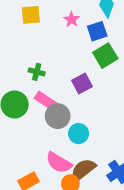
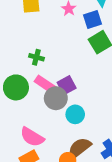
purple square: (82, 84) -> (67, 85), moved
pink semicircle: (59, 163) -> (32, 137), moved

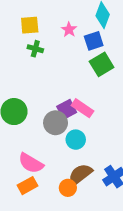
green cross: (36, 57) -> (35, 49), moved
pink rectangle: (45, 84) -> (82, 108), moved

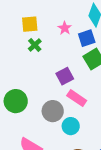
green cross: (35, 49) -> (35, 45), turned 32
purple square: (67, 109) -> (65, 76), moved

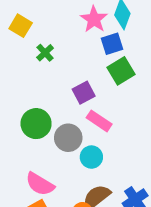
yellow square: (30, 24) -> (21, 26), moved, turned 36
pink star: (65, 28) -> (94, 19), moved, size x1.5
green circle: (16, 101) -> (36, 124), moved

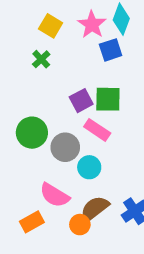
yellow square: (21, 26) -> (51, 26), moved
green square: (121, 71) -> (108, 99), moved, turned 32
pink semicircle: (40, 184) -> (55, 195), moved

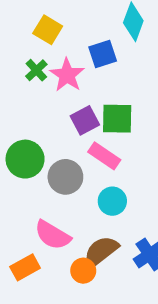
pink star: (92, 25) -> (67, 75), moved
blue square: (111, 50) -> (103, 54), moved
cyan circle: (89, 167) -> (112, 201), moved

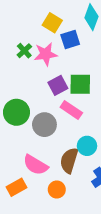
yellow square: (48, 30) -> (52, 23), moved
pink star: (67, 75) -> (46, 54), turned 30
cyan circle: (112, 201) -> (87, 146), moved
brown semicircle: (101, 251) -> (69, 160), moved, turned -35

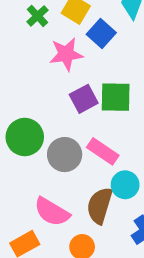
blue square: (70, 40) -> (101, 33), turned -30
green cross: (24, 51) -> (37, 16), moved
pink rectangle: (71, 110) -> (103, 151), moved

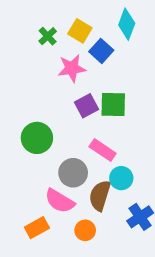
gray circle: (65, 155) -> (73, 173), moved

